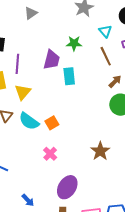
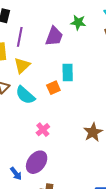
cyan rectangle: (69, 76) -> (68, 72), moved
orange square: (52, 123) -> (53, 88), moved
purple ellipse: (67, 187) -> (37, 162), moved

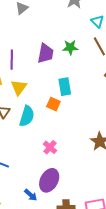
green star: (78, 22) -> (70, 47), moved
orange square: (53, 88) -> (53, 104), turned -32
cyan semicircle: (25, 95) -> (27, 116), turned -105

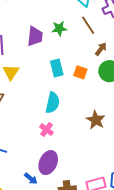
orange square: (53, 104) -> (80, 72), moved
cyan semicircle: (27, 116) -> (53, 103), moved

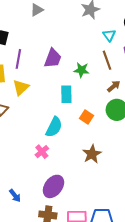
green star: (59, 28) -> (81, 70), moved
orange square: (80, 72) -> (87, 117), moved
purple ellipse: (48, 163) -> (53, 186), moved

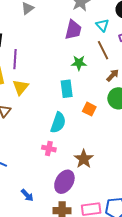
purple trapezoid: (53, 58) -> (73, 30), moved
pink cross: (42, 152) -> (49, 149), turned -32
brown star: (92, 154) -> (84, 159), moved

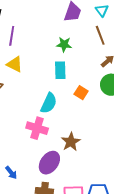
green star: (79, 63) -> (64, 44), moved
yellow triangle: (21, 87) -> (15, 64), turned -48
pink cross: (49, 149) -> (37, 128), size x1.5

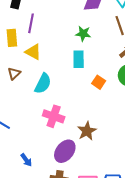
cyan semicircle: (49, 103) -> (43, 84), moved

